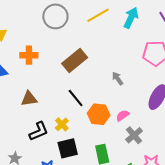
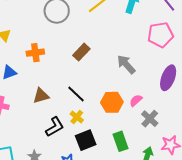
brown rectangle: (75, 60) -> (81, 52), size x0.7
gray arrow: (118, 78) -> (126, 64), size x1.5
black line: (76, 98) -> (76, 94), moved

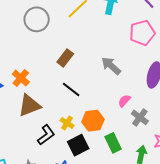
orange cross: (35, 53) -> (21, 78), moved, turned -36
black line: (76, 94) -> (71, 90), moved
brown triangle: (41, 96) -> (29, 105), size x1.4
orange hexagon: (112, 102) -> (93, 121), moved

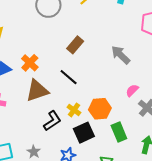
black line: (71, 90) -> (69, 77), moved

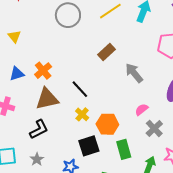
brown rectangle: (75, 45) -> (107, 52), moved
yellow cross: (74, 110) -> (82, 114), moved
black L-shape: (52, 121) -> (39, 129), moved

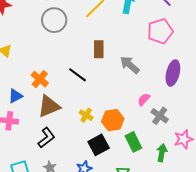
brown rectangle: (107, 52) -> (99, 49), turned -36
blue triangle: (17, 74) -> (15, 96), moved
black line: (80, 89) -> (77, 75), moved

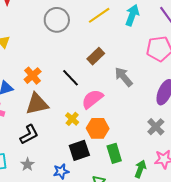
brown rectangle: (99, 49) -> (96, 56), turned 36
pink semicircle: (144, 99) -> (92, 99), moved, size x1.6
gray cross: (160, 116) -> (156, 127), moved

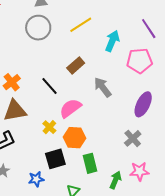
cyan arrow: (132, 15) -> (112, 41), moved

